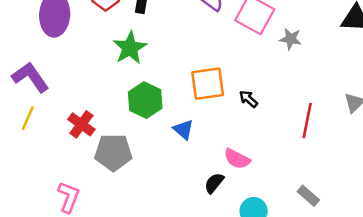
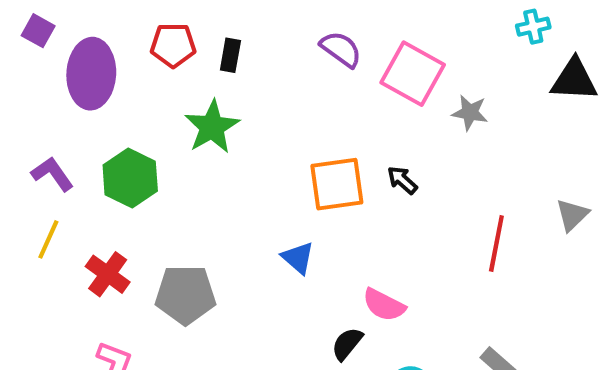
purple L-shape: (30, 77) -> (52, 174), size x0.7
black arrow: (248, 99) -> (402, 180), moved
green hexagon: (145, 100) -> (130, 178), moved
red cross: (81, 124) -> (108, 274), moved

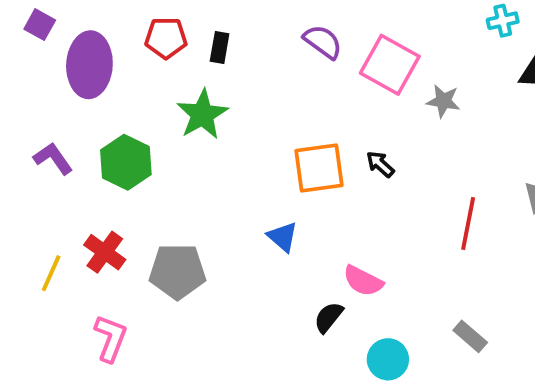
yellow line: (48, 239) -> (51, 273), moved

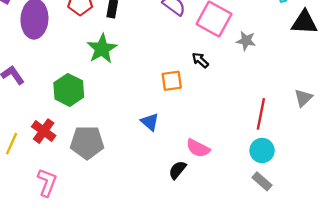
green hexagon: (126, 162) -> (69, 90), moved
black arrow: (380, 164) -> (200, 60), moved
orange square: (319, 168) -> (172, 81), size x0.7
cyan circle: (388, 359) -> (262, 151), moved

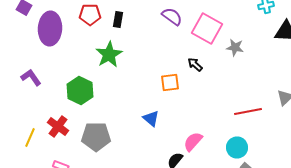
red line: (261, 114) -> (248, 112), turned 68
pink semicircle: (198, 148) -> (193, 142), turned 105
cyan circle: (262, 151) -> (237, 148), moved

